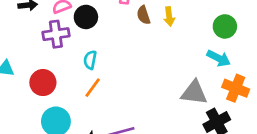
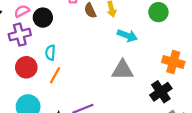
cyan arrow: (219, 58) -> (127, 36), moved
red circle: (43, 83) -> (26, 67), moved
gray triangle: (194, 93) -> (123, 70), moved

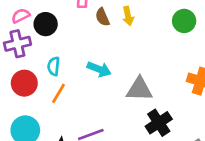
cyan arrow: (127, 36) -> (99, 69), moved
black cross: (161, 92) -> (159, 123), moved

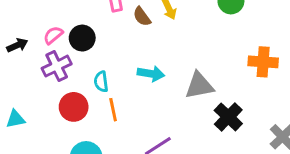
orange line: (59, 93) -> (113, 110), turned -30

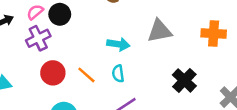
cyan semicircle: (101, 82) -> (118, 74), moved
gray triangle: (199, 86) -> (160, 31), moved
orange line: (113, 110) -> (86, 75), turned -36

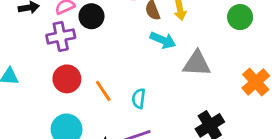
orange cross: (214, 33) -> (256, 82), turned 30
cyan arrow: (118, 44) -> (163, 40), moved

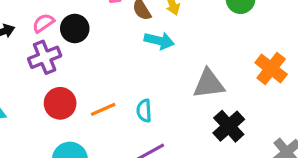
gray triangle: (197, 64) -> (209, 84), moved
orange line: (103, 91) -> (103, 109), turned -70

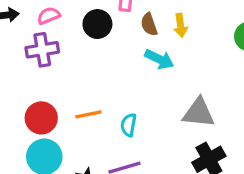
black circle: (75, 28) -> (97, 24), moved
red circle: (60, 103) -> (41, 118), moved

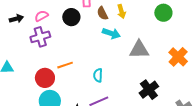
gray triangle: (199, 113) -> (139, 50), moved
orange line: (88, 114) -> (65, 65), moved

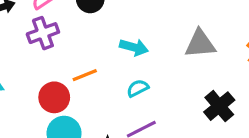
cyan arrow: (111, 33) -> (134, 47), moved
cyan semicircle: (98, 75) -> (138, 88), turned 64

